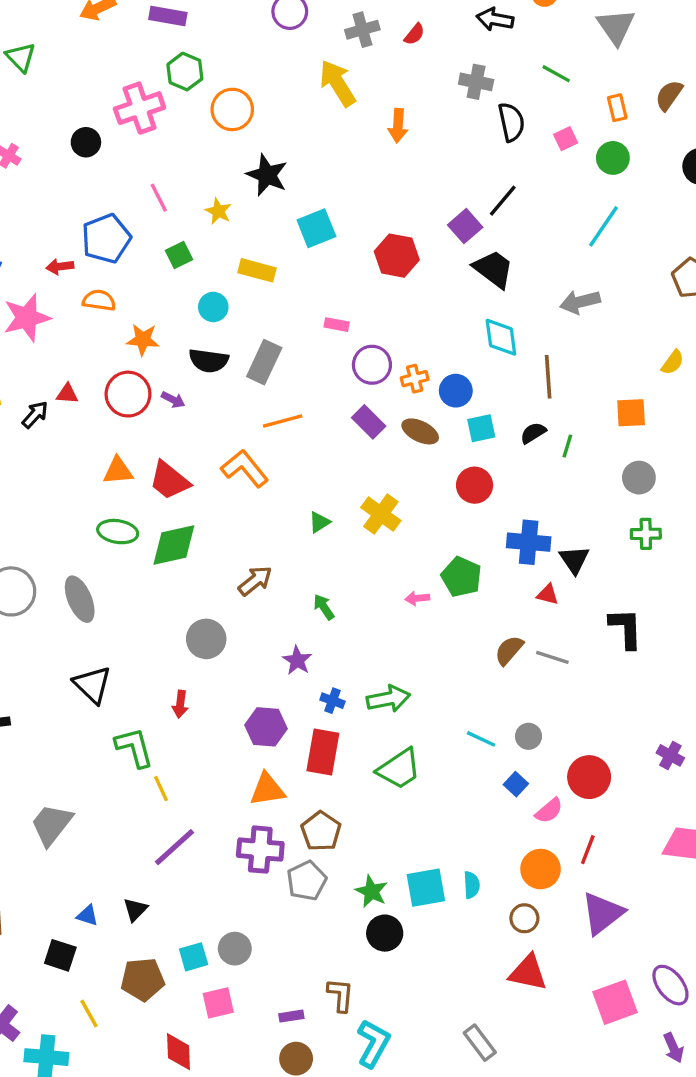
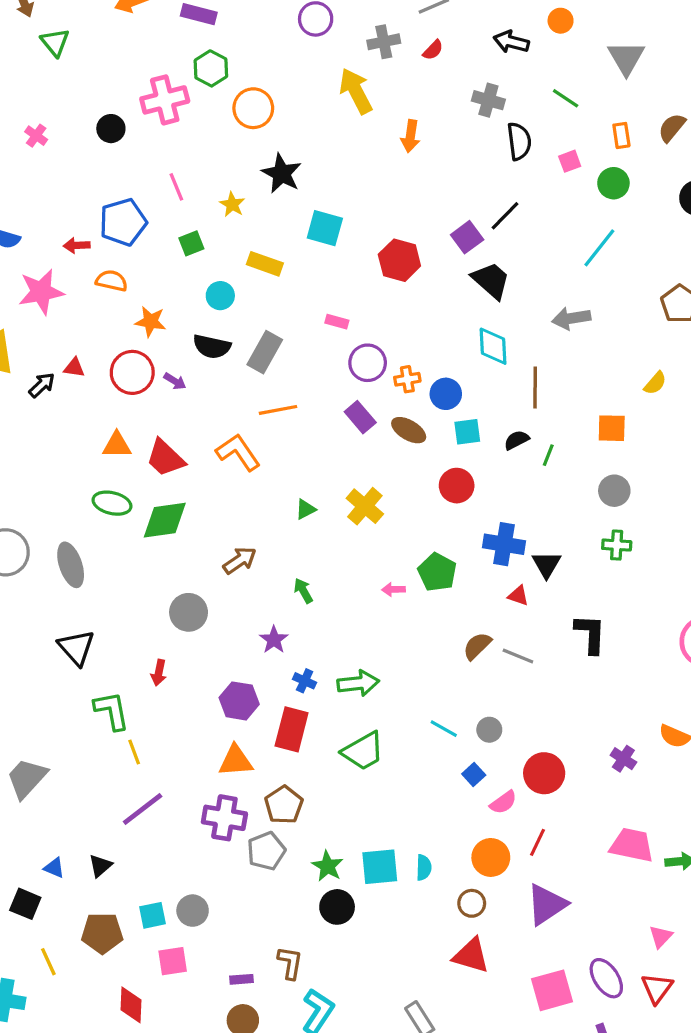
cyan square: (316, 228) -> (325, 228), turned 33

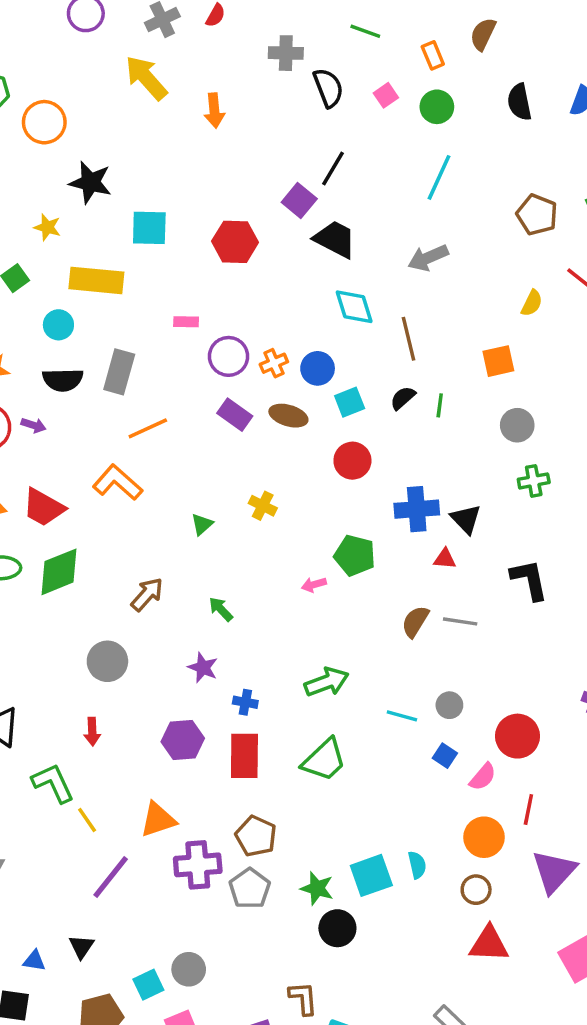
yellow rectangle: (265, 264) -> (96, 280), size x1.4
yellow cross: (365, 506) -> (263, 506), size x0.7
green arrow: (358, 683) -> (327, 682), moved
orange triangle: (236, 761) -> (158, 820), moved

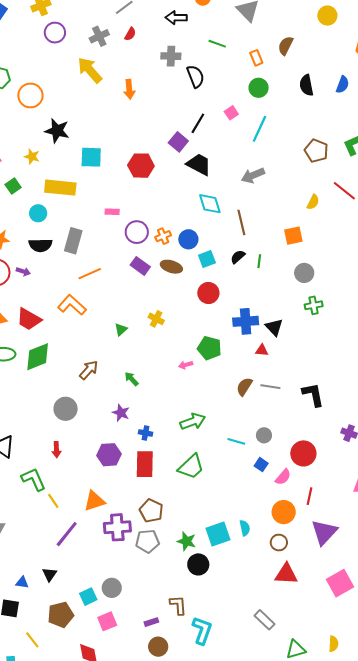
pink square: (386, 95) -> (231, 113), moved
black L-shape: (529, 580) -> (313, 395), moved
gray pentagon: (250, 888) -> (147, 541), turned 30

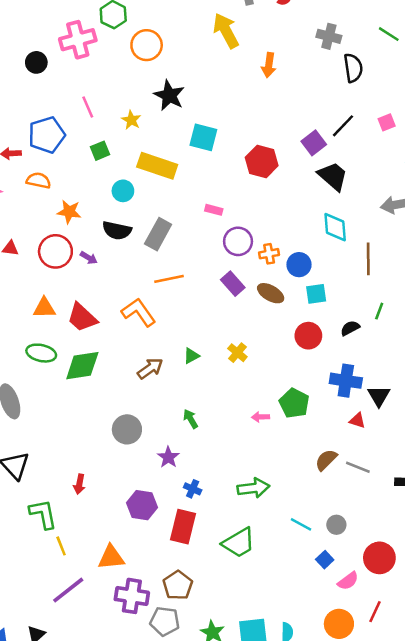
black semicircle: (238, 257) -> (350, 328), moved
brown arrow: (89, 370) -> (150, 368), moved
gray circle: (66, 409) -> (127, 429), moved

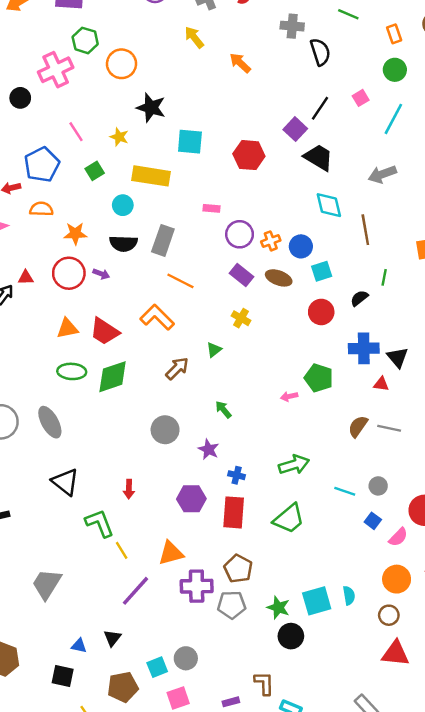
yellow arrow: (226, 31) -> (194, 37), size x0.7
orange arrow: (269, 65) -> (240, 63), turned 135
orange line: (169, 279) -> (180, 281), turned 48
yellow cross: (237, 353) -> (241, 318), moved

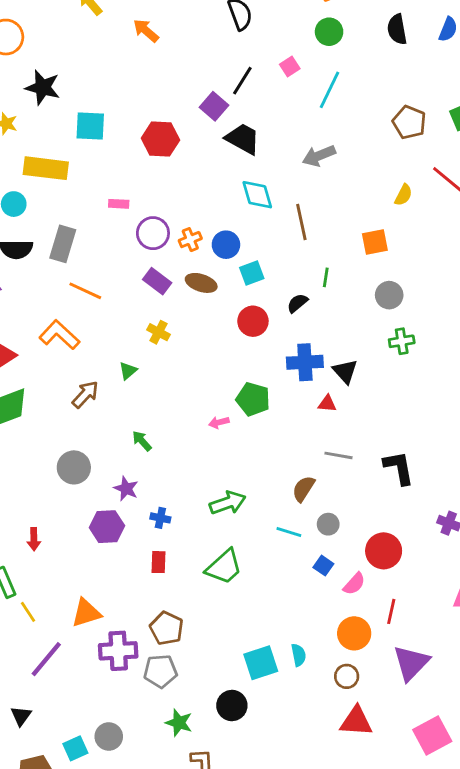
brown semicircle: (358, 426) -> (303, 489), moved
purple hexagon: (191, 499) -> (107, 527), moved
red rectangle: (234, 512) -> (159, 562), size x0.6
green star: (278, 608) -> (179, 723), moved

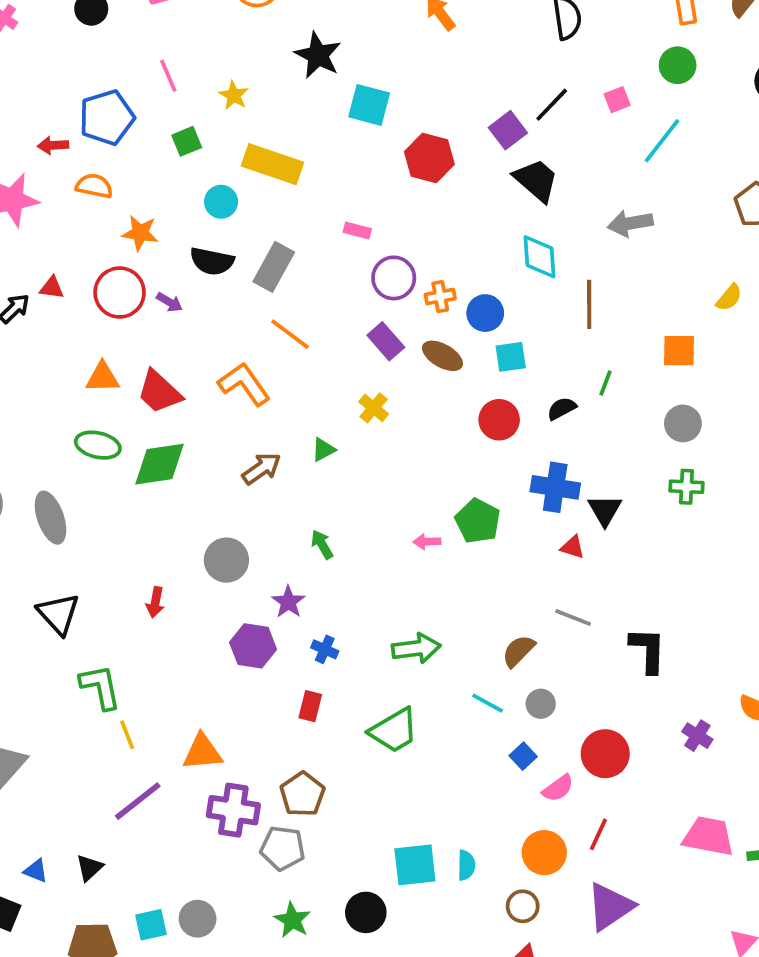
black star: (43, 87) -> (318, 55), moved
cyan square: (90, 126) -> (369, 105), moved
red arrow: (34, 539) -> (155, 602), moved

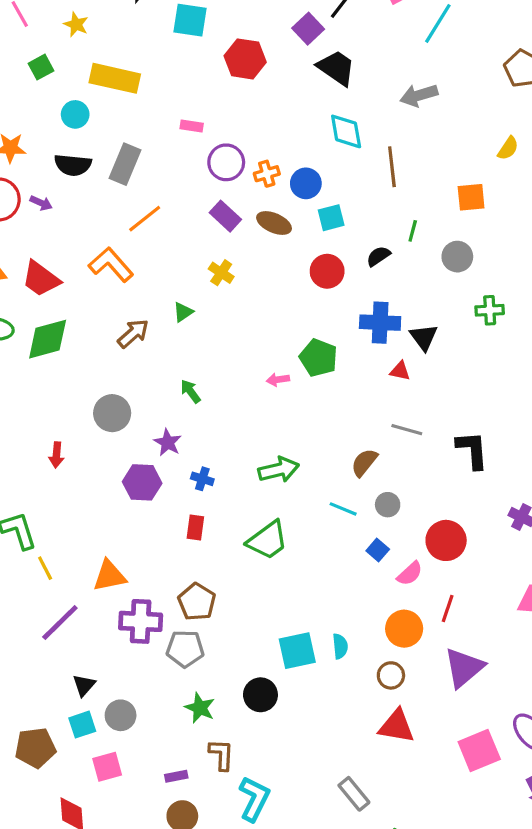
orange line: (290, 334) -> (145, 219), turned -69
gray circle: (683, 423) -> (457, 257), moved
black triangle: (89, 868) -> (84, 685), moved

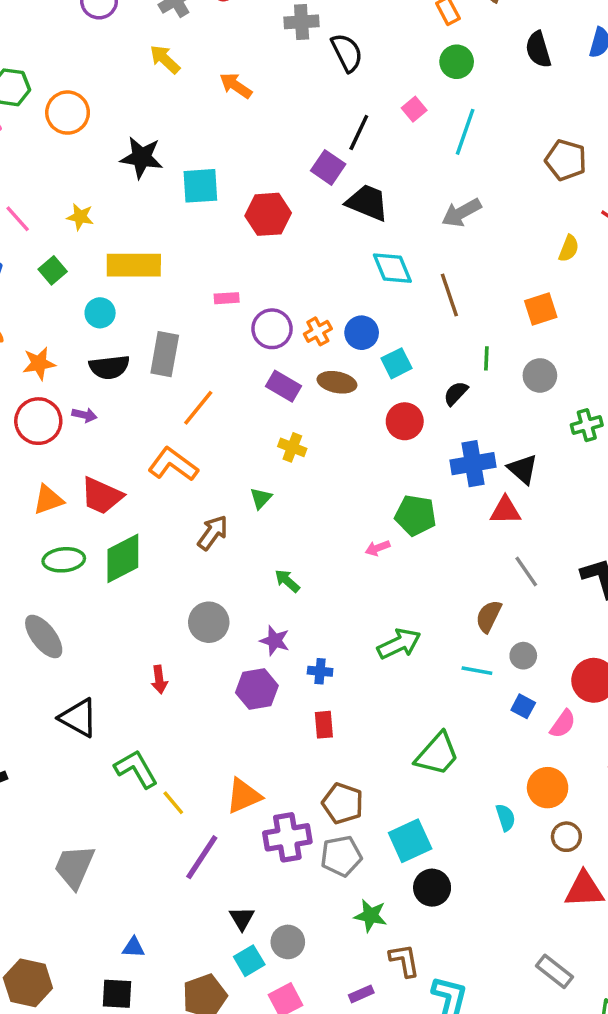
red triangle: (400, 371) -> (505, 510), size x1.4
gray line: (407, 430) -> (526, 571), turned 52
green trapezoid: (268, 540) -> (437, 754), moved
orange circle: (404, 629) -> (548, 788), moved
cyan square: (297, 651) -> (410, 841), moved

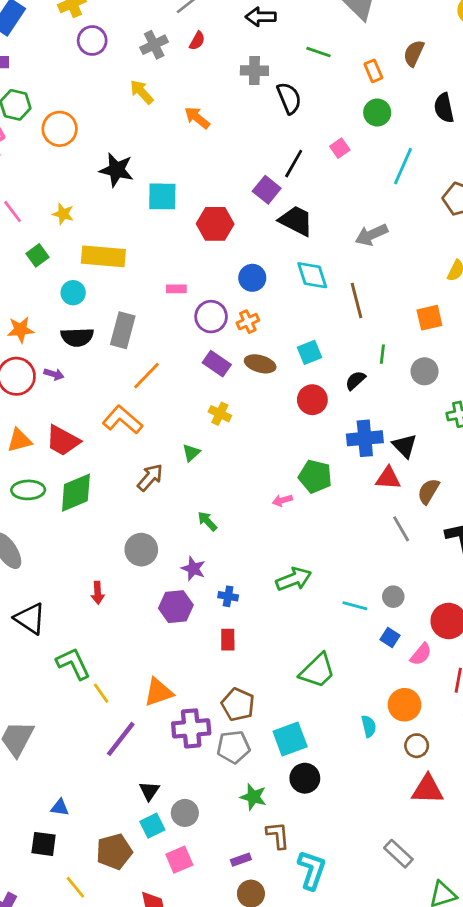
cyan line: (465, 132) -> (403, 166), moved
blue circle: (362, 333) -> (252, 278), moved
brown semicircle: (489, 616) -> (428, 491), moved

